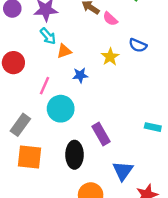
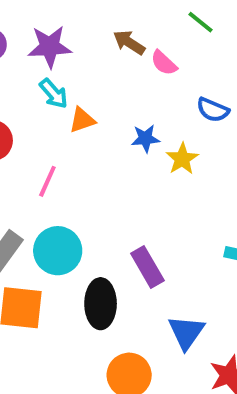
yellow star: (110, 57) -> (182, 159), moved
blue star: (80, 75) -> (145, 138), moved
cyan circle: (61, 109) -> (58, 251), moved

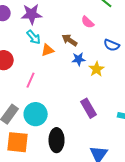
brown arrow: (129, 43) -> (70, 40), moved
purple rectangle: (147, 267) -> (89, 108), moved

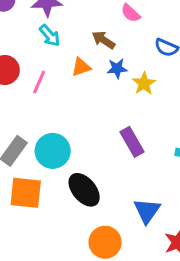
orange triangle: (48, 50) -> (81, 67), moved
pink line: (31, 80) -> (39, 82), moved
black ellipse: (57, 140) -> (84, 190), turned -40

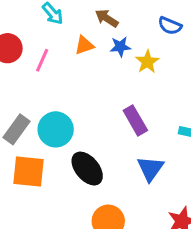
blue triangle: (147, 211) -> (150, 169), moved

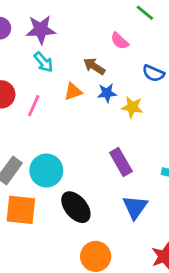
yellow star: (147, 62) -> (132, 107), turned -30

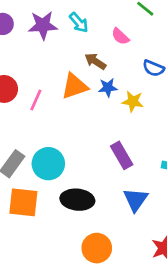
cyan arrow: (44, 62) -> (79, 23), moved
orange triangle: (73, 92) -> (75, 86), size x1.5
black ellipse: (76, 207) -> (77, 200), turned -44

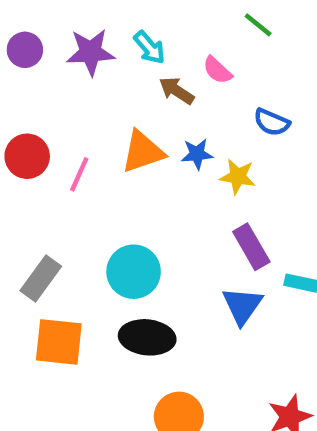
brown arrow: (95, 61) -> (177, 91), moved
purple rectangle: (122, 155) -> (251, 247), moved
cyan circle: (48, 164) -> (134, 272), moved
blue triangle: (135, 200) -> (242, 306), moved

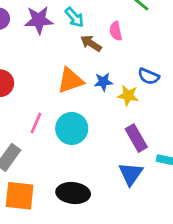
pink semicircle: (217, 70) -> (116, 31), turned 36
blue semicircle: (272, 122) -> (149, 76), moved
pink line: (79, 174) -> (36, 123), moved
cyan circle: (134, 272) -> (72, 128), moved

